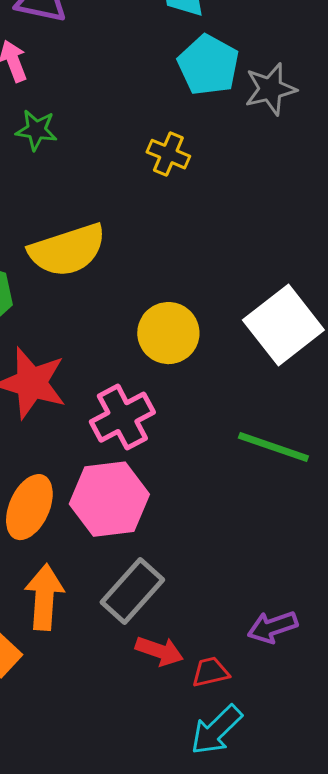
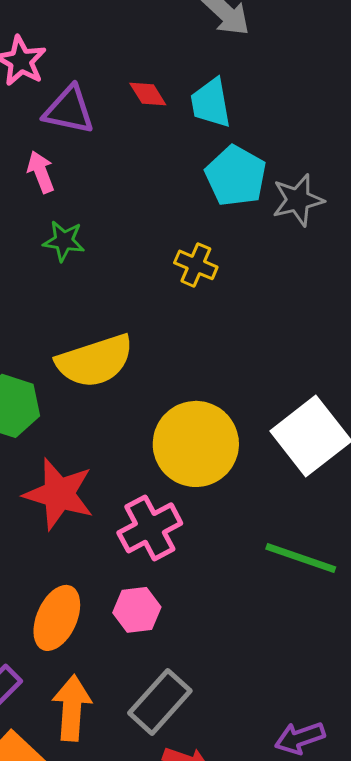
yellow circle: (168, 333) -> (196, 444), size x1.4
pink hexagon: (109, 499) -> (137, 610), size x0.6

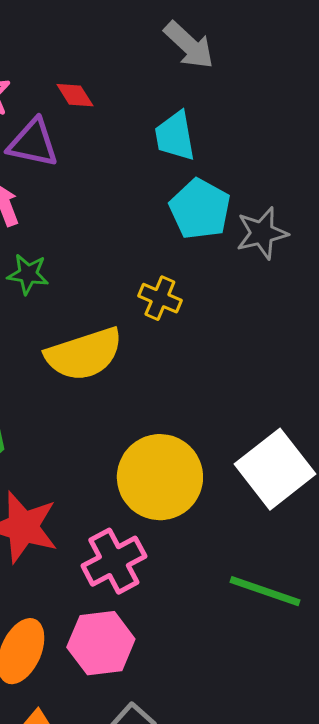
red diamond: (148, 94) -> (75, 95), moved
yellow semicircle: (95, 361) -> (84, 354), moved
pink hexagon: (137, 610) -> (101, 643), size x1.4

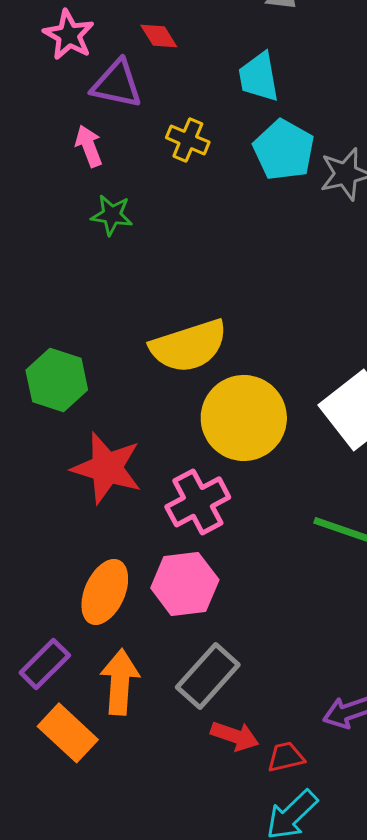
yellow cross: (160, 298) -> (188, 140), moved
yellow semicircle: (84, 354) -> (189, 346), moved

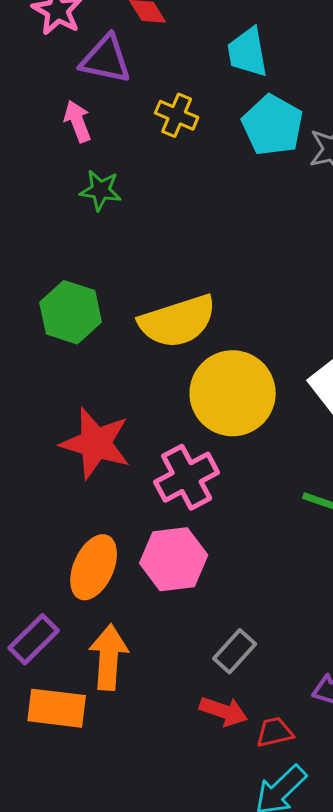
green hexagon: (57, 380) -> (71, 312), moved
gray rectangle: (208, 676) -> (235, 651), moved, size x0.7
orange rectangle: (68, 733) -> (57, 708), turned -36

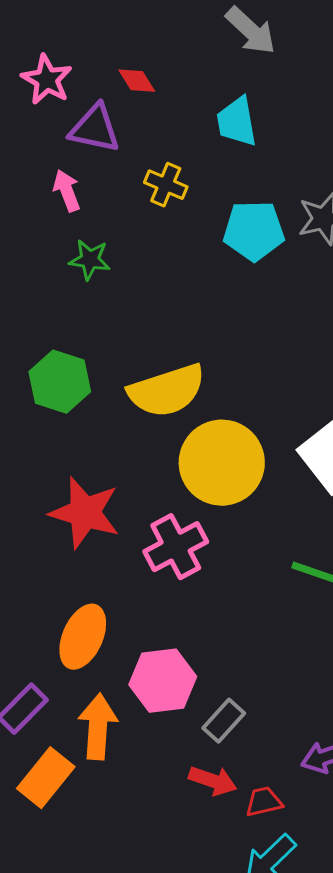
cyan pentagon: (273, 125) -> (254, 231), moved, turned -30
pink hexagon: (174, 559) -> (163, 681), moved
orange rectangle: (57, 708) -> (46, 778), turned -58

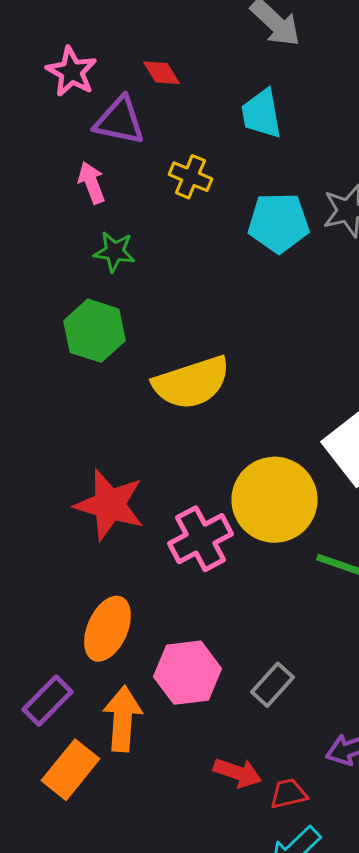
green hexagon: (60, 382) -> (94, 331), moved
yellow circle: (222, 463) -> (274, 500), moved
gray rectangle: (224, 721) -> (272, 685), moved

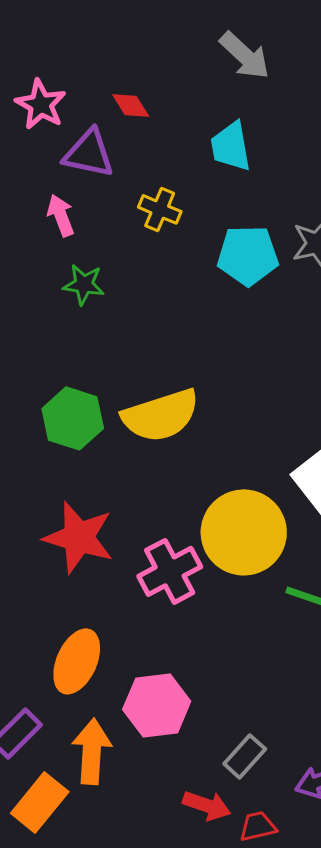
green hexagon: (94, 331) -> (73, 418), moved
gray rectangle: (272, 685) -> (245, 756), moved

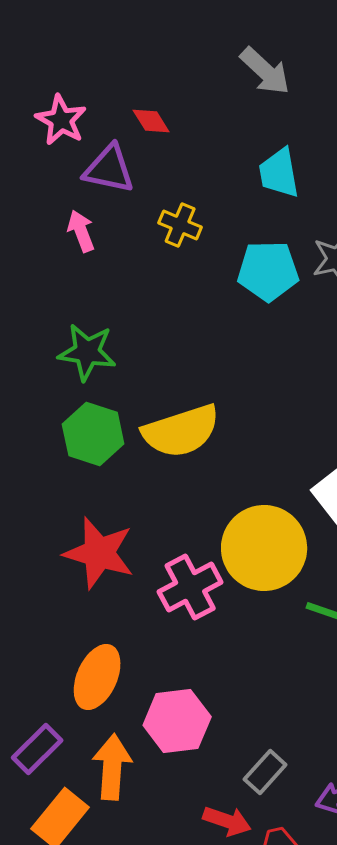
cyan trapezoid: (231, 146) -> (279, 173), moved
green star: (84, 284) -> (87, 352), moved, size x1.4

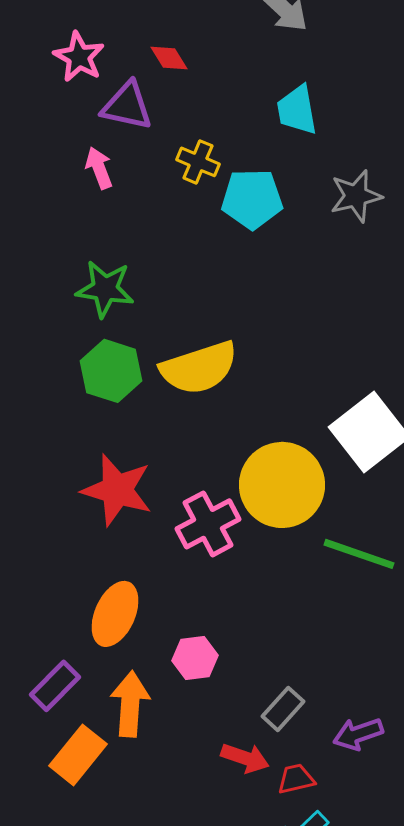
cyan pentagon: (268, 271) -> (252, 199), moved
pink hexagon: (177, 721) -> (195, 658), size x0.7

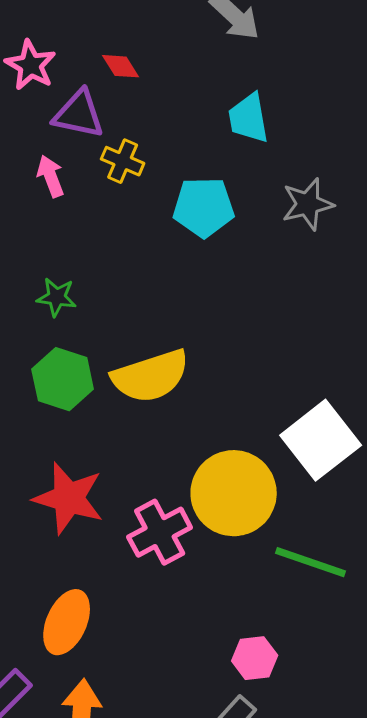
yellow cross: (198, 162) -> (123, 161), moved
green star: (105, 289) -> (57, 297), size x0.7
pink hexagon: (195, 658) -> (255, 658), moved

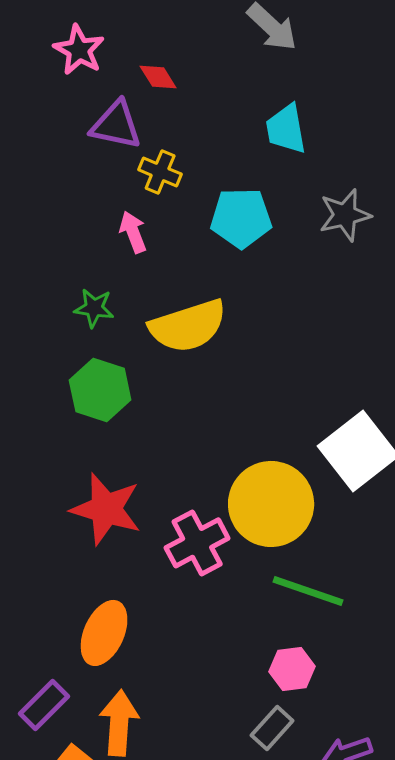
pink star: (31, 65) -> (79, 50), moved
pink arrow: (51, 176) -> (133, 232), moved
yellow semicircle: (151, 376) -> (188, 326), moved
green line: (311, 562) -> (308, 591), moved

